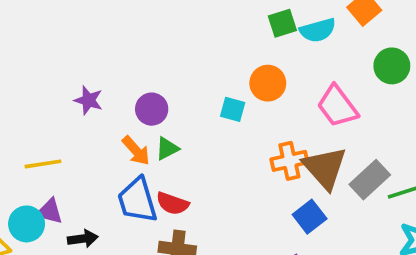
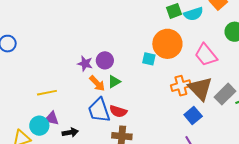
orange circle: (268, 83) -> (167, 44), size x1.5
purple star: (88, 100) -> (85, 64), moved

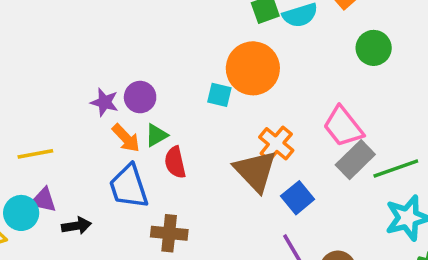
pink trapezoid: (206, 55) -> (343, 127), moved
orange cross: (181, 86) -> (276, 144), turned -36
brown triangle: (200, 89) -> (255, 171), moved
red semicircle: (118, 111) -> (175, 162), moved, turned 60

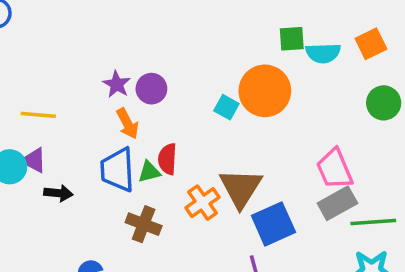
green triangle: (156, 135) -> (149, 172), moved
orange cross: (276, 144) -> (202, 203), moved
blue square: (298, 198) -> (273, 224), size x1.4

